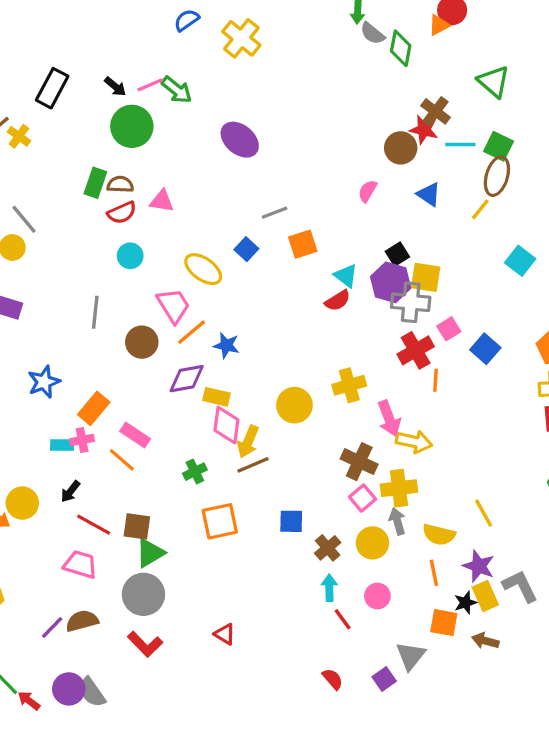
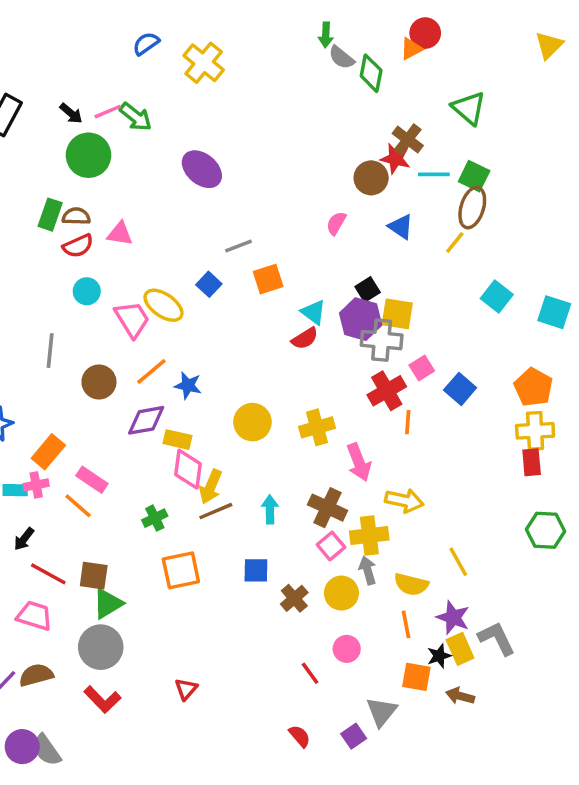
pink trapezoid: (173, 306) -> (132, 319), moved
yellow circle: (294, 405) -> (252, 422), moved
yellow arrow: (414, 442) -> (404, 501), moved
cyan arrow: (329, 588) -> (270, 509), moved
red triangle: (225, 634) -> (186, 689), turned 40

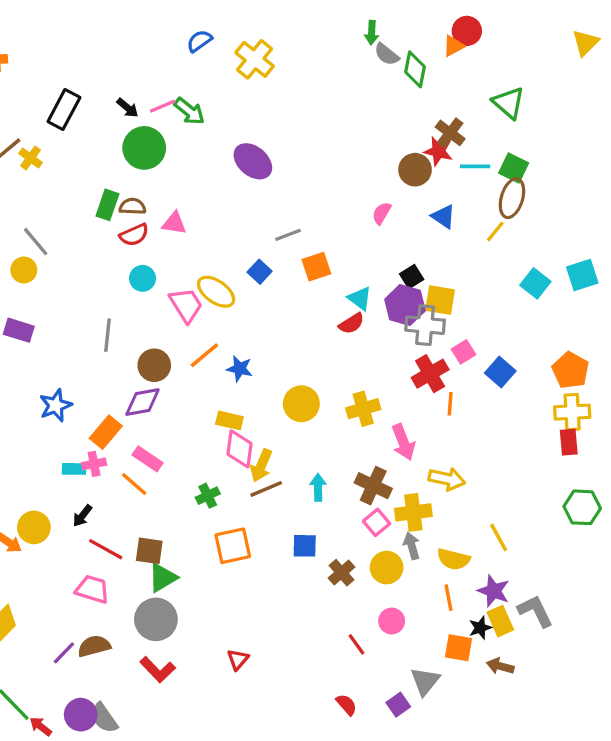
cyan square: (554, 312) -> (582, 275), moved, turned -36
purple diamond: (146, 420) -> (143, 402), moved

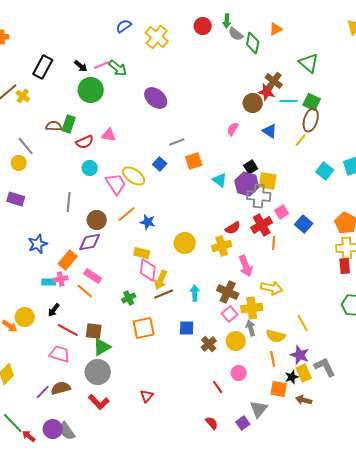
red circle: (467, 31) -> (203, 26), moved
brown semicircle: (132, 206) -> (54, 126), moved
red semicircle: (351, 323) -> (233, 228), moved

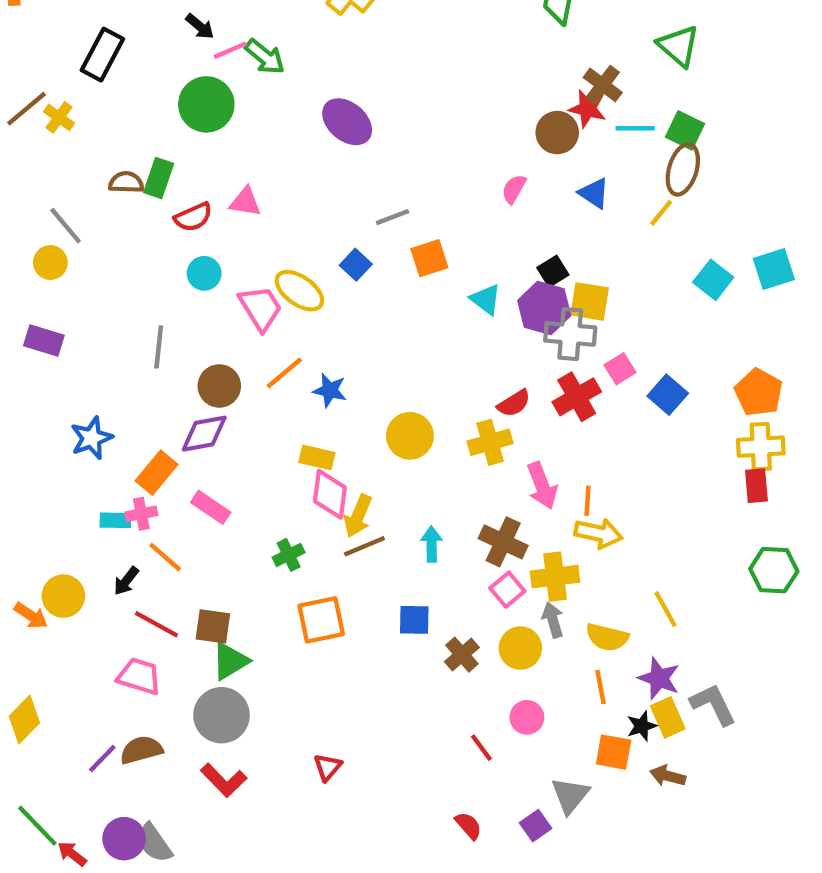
black arrow: (81, 66) -> (200, 26), moved
orange line: (274, 243) -> (588, 501), moved
orange line: (85, 291) -> (165, 557), moved

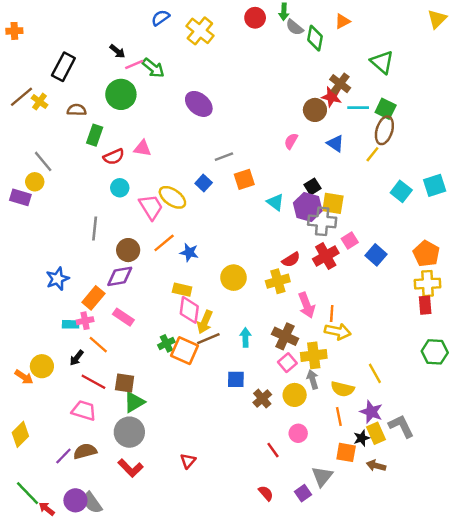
brown semicircle: (126, 182) -> (77, 110), moved
purple rectangle: (44, 340) -> (20, 197), moved
orange square: (321, 620) -> (184, 351), moved, turned 36

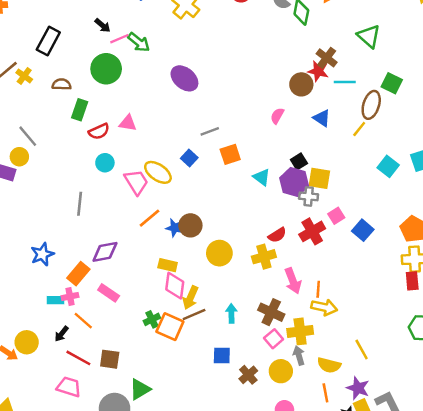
green square: (386, 109) -> (392, 83), moved
gray cross: (322, 221) -> (309, 196), size x0.7
brown circle: (128, 250) -> (190, 225), moved
green triangle: (134, 402) -> (140, 389), moved

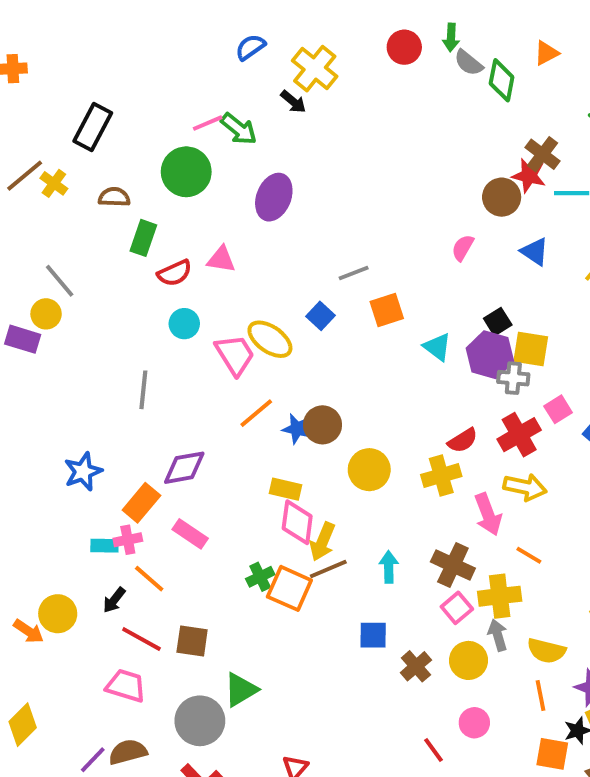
black arrow: (103, 25) -> (293, 102), moved
purple ellipse: (184, 78) -> (274, 197), moved, turned 72
orange line: (318, 289) -> (529, 555), moved, turned -63
yellow arrow: (324, 307) -> (525, 487), moved

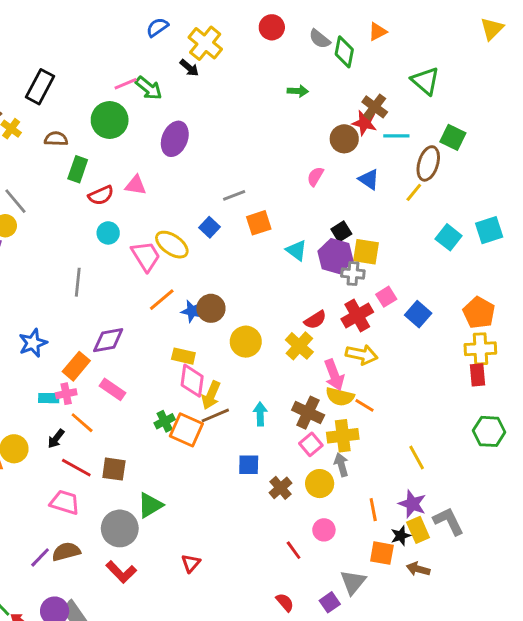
green arrow: (451, 37) -> (298, 91), moved, turned -90
yellow cross: (441, 475) -> (299, 346), turned -32
yellow semicircle: (546, 651) -> (340, 397), moved

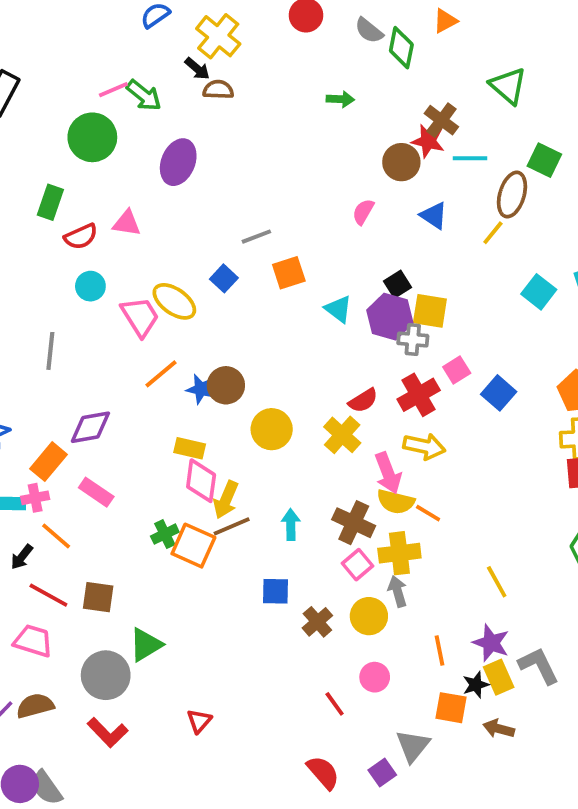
brown semicircle: (56, 139) -> (218, 90), moved
red semicircle: (285, 602) -> (323, 773), size x1.4

